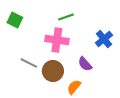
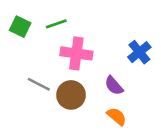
green line: (66, 17) -> (56, 24), moved
orange semicircle: (74, 87) -> (117, 116), moved, turned 91

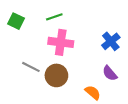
green line: (56, 24) -> (54, 17), moved
purple semicircle: (114, 86) -> (110, 73), moved

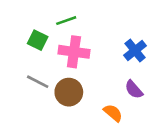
green square: (16, 21) -> (38, 40), moved

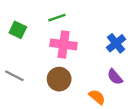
green square: (38, 40) -> (18, 30), moved
gray line: (38, 82) -> (14, 76), moved

